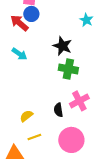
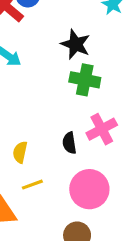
yellow semicircle: (26, 116) -> (20, 152), turned -40

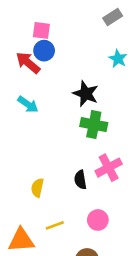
yellow line: (32, 185) -> (55, 225), moved
pink circle: (89, 189) -> (98, 220), size x0.6

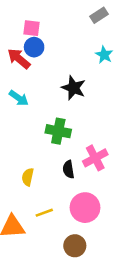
green cross: (94, 125) -> (58, 131), moved
pink circle: (98, 220) -> (85, 208), size x1.5

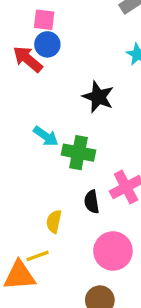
cyan arrow: (19, 98) -> (46, 136), moved
yellow semicircle: (28, 177) -> (54, 221), moved
yellow line: (44, 213) -> (38, 256), moved

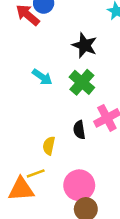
green cross: (79, 153) -> (82, 82), moved, turned 30
pink circle: (113, 251) -> (79, 185), moved

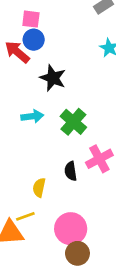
black star: (85, 45) -> (53, 78), moved
cyan arrow: (42, 77) -> (32, 116), turned -42

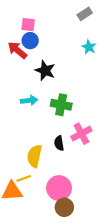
green cross: (73, 122) -> (61, 105), turned -30
yellow semicircle: (39, 188) -> (34, 156), size x1.5

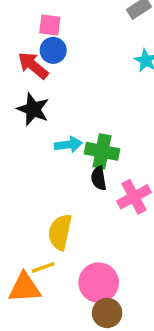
black star: (45, 71) -> (33, 109), moved
cyan arrow: (29, 100) -> (68, 145), moved
black semicircle: (59, 143) -> (99, 178), moved

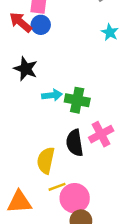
red arrow: (33, 65) -> (21, 22), moved
black semicircle: (99, 178) -> (75, 143), moved, size x1.5
yellow line: (43, 267) -> (57, 187), moved

